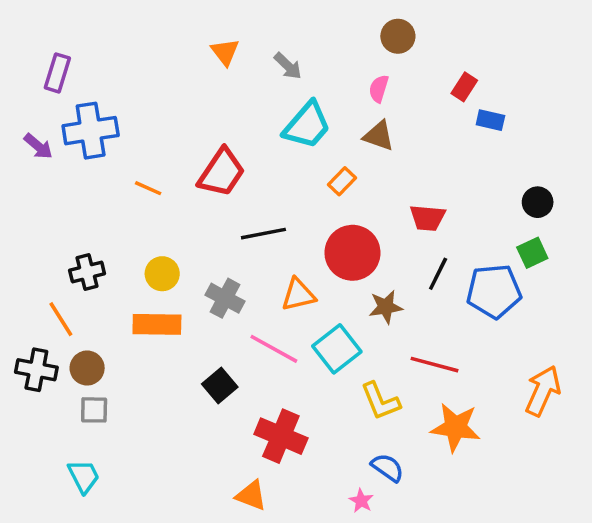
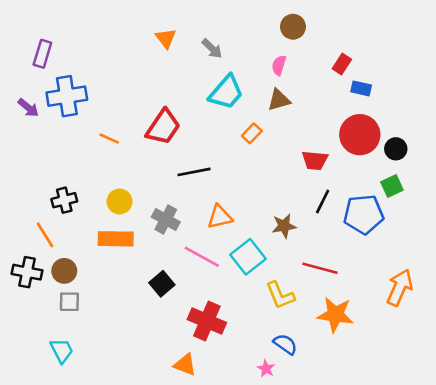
brown triangle: (379, 136) -> (279, 100), turned -35
red circle: (352, 253) -> (360, 135), moved

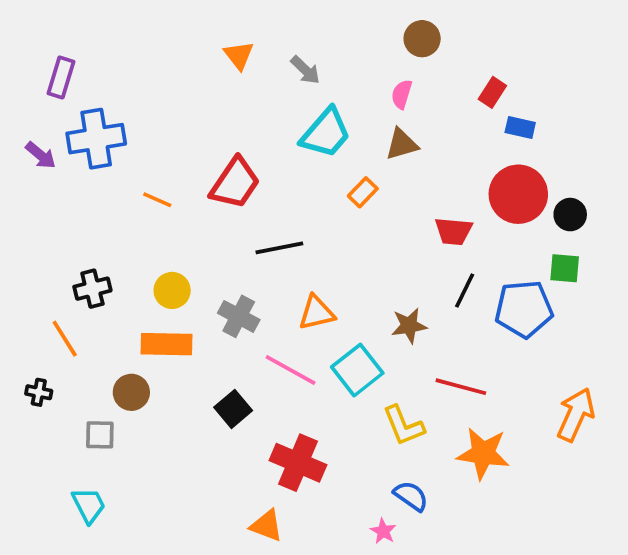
green square: (392, 186) -> (565, 268), turned 30
brown circle: (64, 271) -> (131, 392), moved
black cross: (27, 272) -> (39, 392), size x0.6

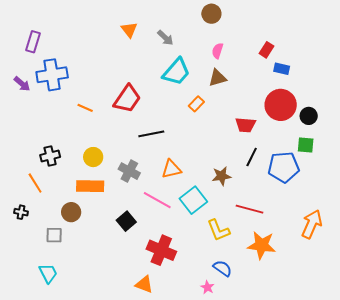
brown circle: (422, 39) -> (211, 14), moved

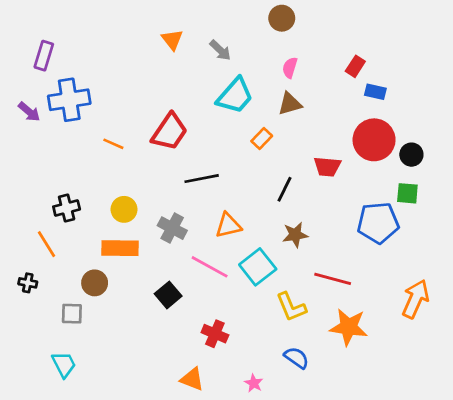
black line: (252, 157) -> (284, 189), moved
red cross: (161, 250) -> (215, 334), size x0.7
pink star: (207, 287) -> (254, 383), moved

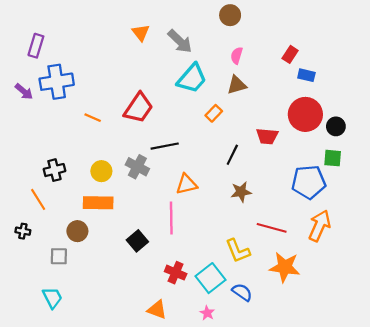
gray arrow: (220, 50) -> (180, 41), size x1.4
gray cross: (172, 228) -> (137, 167), moved
pink line: (210, 267) -> (171, 218), turned 60
cyan square: (258, 267) -> (210, 278), moved
orange arrow: (415, 299) -> (320, 226), moved

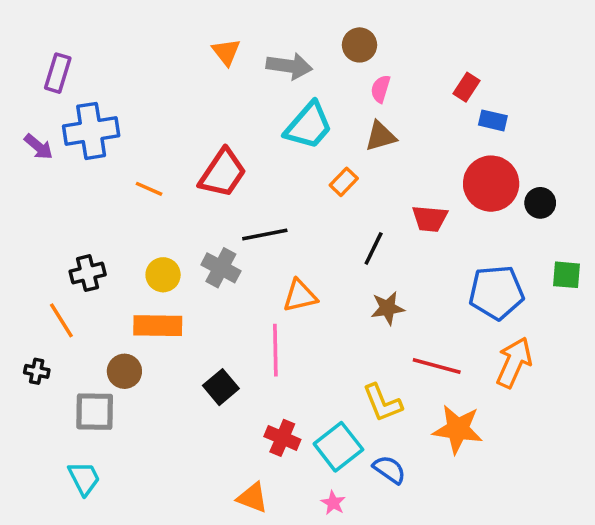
brown circle: (230, 15) -> (360, 45), moved
gray arrow: (180, 41) -> (289, 66), turned -36
green square: (333, 158) -> (567, 275), moved
gray square: (59, 256) -> (95, 412), size x1.4

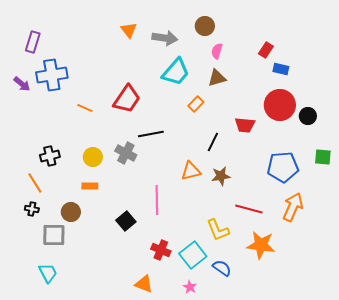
orange triangle: (300, 296) -> (191, 171), moved
orange rectangle: (158, 326) -> (90, 186), size x0.6
black cross: (37, 371) -> (32, 209), moved

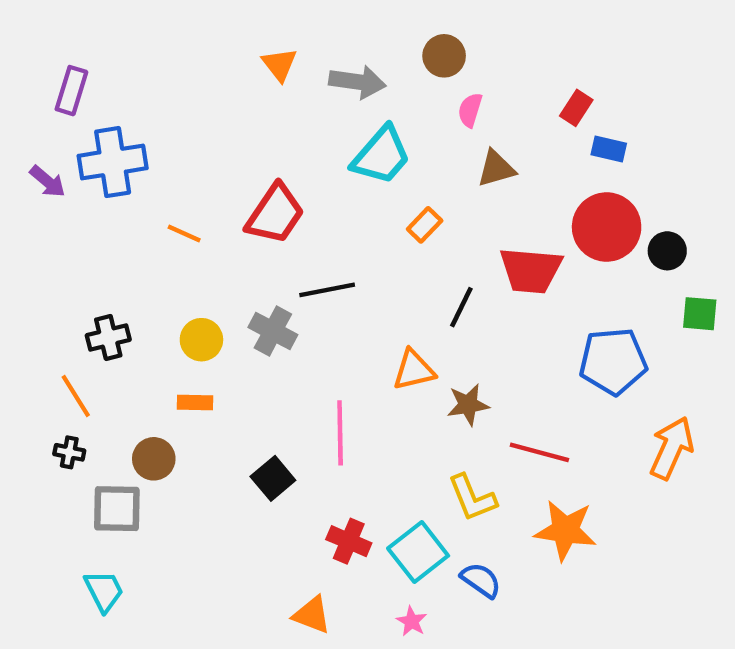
brown triangle: (217, 78) -> (496, 169), moved
red trapezoid: (245, 125) -> (531, 270), size x1.4
green square: (323, 157) -> (700, 314), moved
brown star: (221, 176) -> (468, 405), moved
orange arrow: (293, 207) -> (672, 448), moved

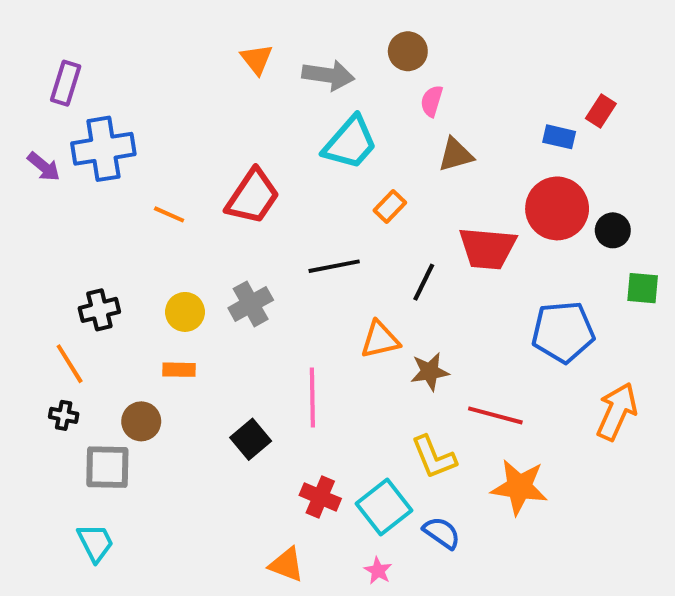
red rectangle: (576, 108) -> (601, 111), moved
black line: (327, 290) -> (334, 266), moved
gray cross: (273, 331) -> (251, 304), turned 33

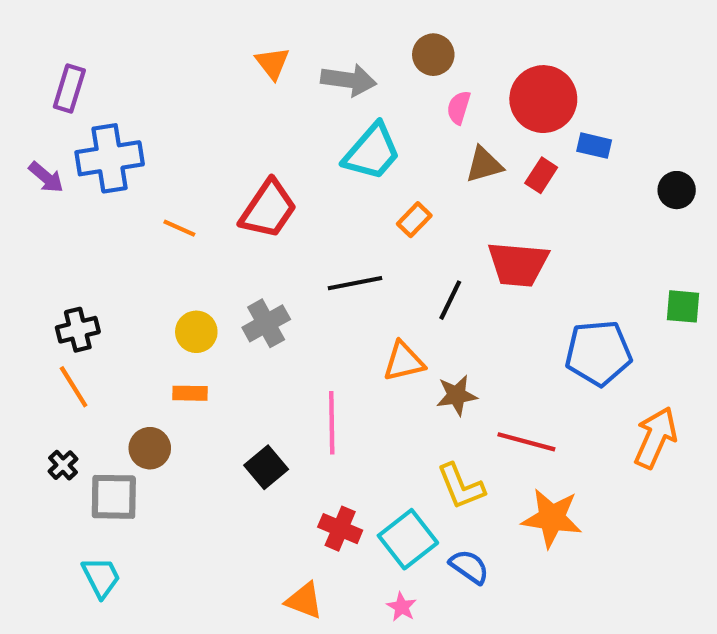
red rectangle: (601, 111) -> (541, 175), moved
red circle: (557, 208) -> (543, 99), moved
black circle: (613, 230) -> (677, 190), moved
black cross: (99, 310) -> (78, 330), moved
black cross: (64, 415) -> (63, 465), moved, turned 36

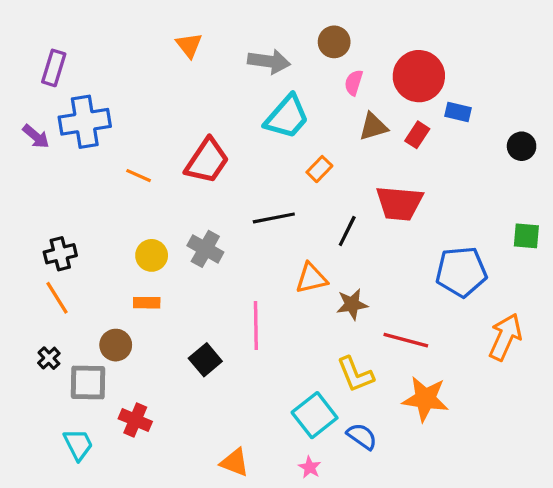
orange triangle: (272, 63) -> (189, 45), moved
gray cross: (266, 323) -> (205, 249), turned -32
red cross: (340, 529) -> (135, 420), moved

